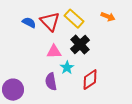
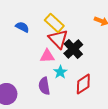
yellow rectangle: (74, 19) -> (54, 23), moved
red triangle: (50, 22) -> (58, 39), moved

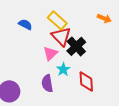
pink triangle: (47, 56) -> (50, 53), turned -42
red diamond: (83, 84) -> (86, 81), turned -60

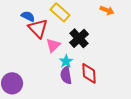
red triangle: (61, 36) -> (38, 28), moved
purple semicircle: (47, 83) -> (66, 75), moved

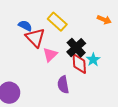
cyan star: (66, 61) -> (93, 60), moved
red diamond: (89, 73) -> (79, 64), moved

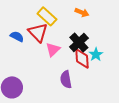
orange arrow: (104, 20) -> (82, 12), moved
yellow rectangle: (57, 22) -> (47, 16), moved
blue semicircle: (25, 26) -> (17, 36), moved

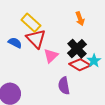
orange arrow: (82, 12) -> (80, 19), turned 48
yellow rectangle: (47, 16) -> (31, 23), moved
red diamond: (82, 58) -> (80, 65), turned -55

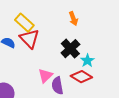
pink triangle: (51, 56) -> (45, 76), moved
red diamond: (80, 65) -> (81, 77), moved

